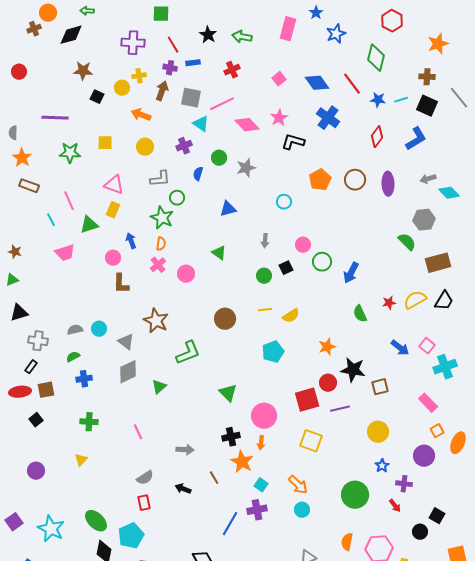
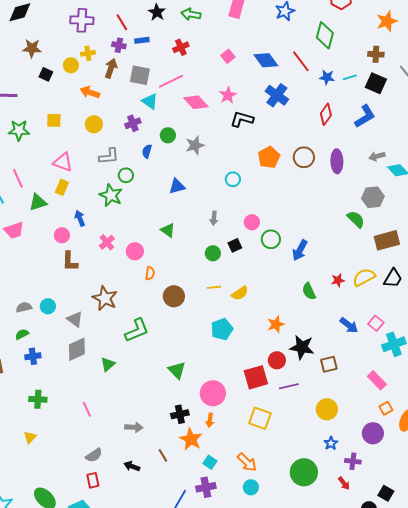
orange semicircle: (161, 244) -> (150, 273), moved

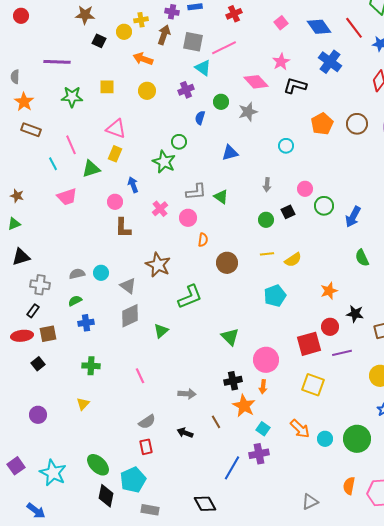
pink diamond: (196, 102) -> (256, 82), moved
gray L-shape: (109, 156) -> (196, 192), moved
black star: (302, 347) -> (355, 314), size x0.7
cyan circle: (251, 487) -> (325, 439), moved

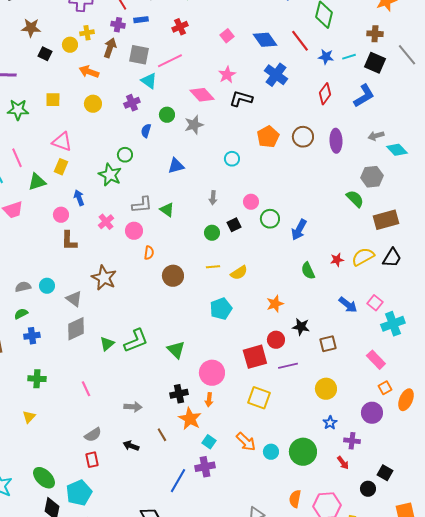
green L-shape: (190, 297) -> (136, 341), moved

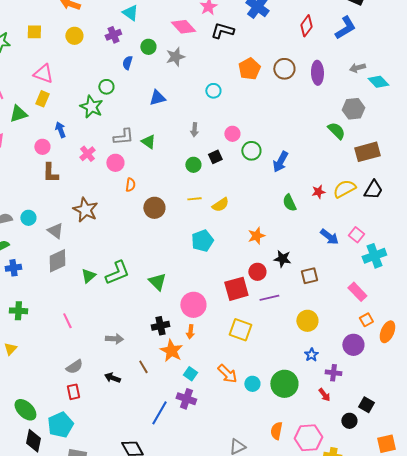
purple cross: (205, 467) -> (186, 399), turned 30

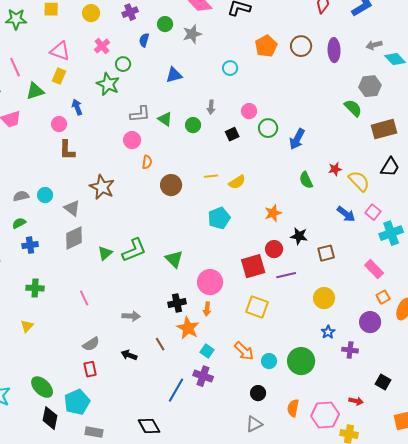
pink cross: (87, 154) -> (102, 46), moved
green circle: (193, 165) -> (193, 125), moved
yellow semicircle: (344, 189) -> (359, 181), moved, turned 75
red arrow: (324, 395) -> (356, 401), moved, turned -40
black circle: (349, 421) -> (258, 393), moved

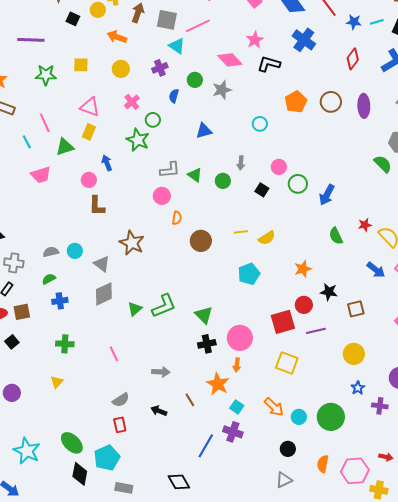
black square: (232, 134) -> (262, 190), turned -32
black cross: (177, 303) -> (207, 344), moved

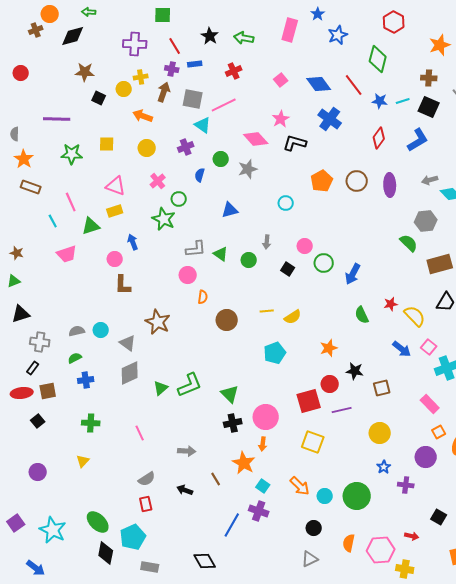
yellow rectangle: (89, 132) -> (115, 211), turned 49

